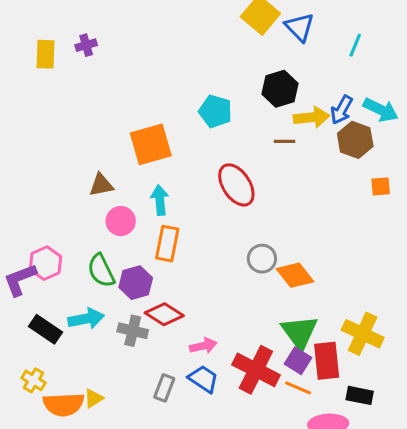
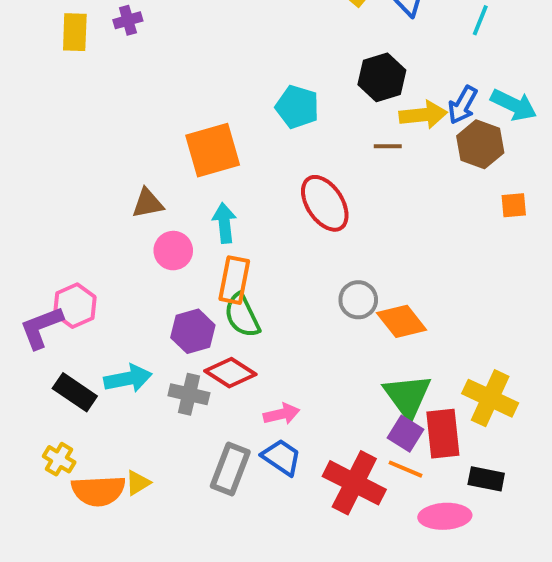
green semicircle: (101, 271) -> (242, 316), moved
red cross: (256, 370) -> (354, 483), moved
gray rectangle: (164, 388) -> (230, 469), size x1.4

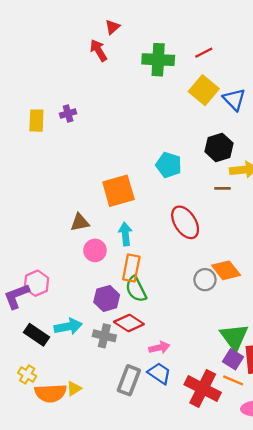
orange diamond: (402, 321) -> (226, 270), moved

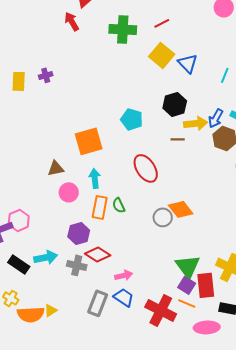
green semicircle: (136, 289) -> (119, 205), moved, size x0.7

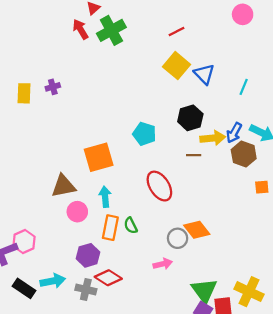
green cross: (123, 29) -> (111, 30), moved, turned -32
brown triangle: (56, 168) -> (63, 186), size x1.4
pink arrow: (124, 275) -> (163, 264), moved

